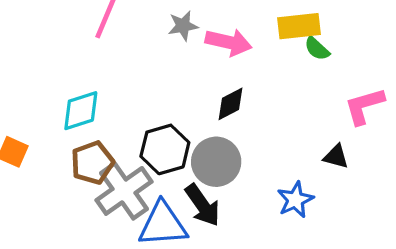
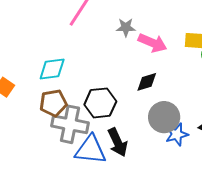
gray circle: (216, 162) -> (164, 117), moved
gray cross: (124, 191) -> (70, 124), turned 36
blue star: (295, 200) -> (177, 134), moved

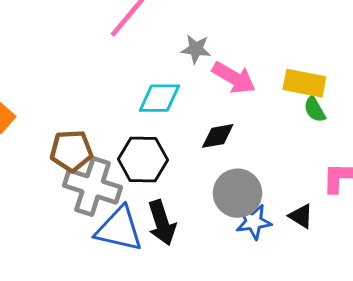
cyan diamond: (52, 69) -> (159, 98), moved

